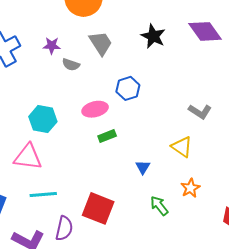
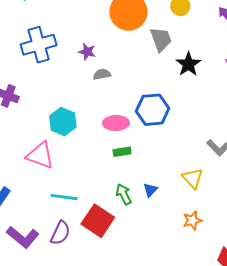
gray trapezoid: (101, 43) -> (161, 39), moved
gray semicircle: (71, 65) -> (102, 74), turned 138
blue hexagon: (128, 88) -> (153, 110), size x1.4
cyan line: (43, 194) -> (64, 197), moved
green arrow: (159, 206) -> (124, 194), moved

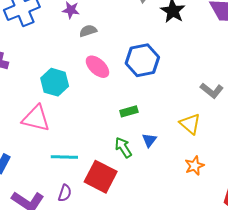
pink ellipse: (116, 123) -> (97, 67), moved, turned 50
green rectangle: (122, 152) -> (129, 111), moved
purple semicircle: (60, 233) -> (65, 193), size x0.7

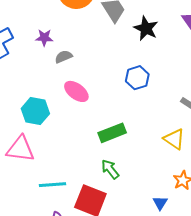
blue hexagon: (142, 60) -> (137, 78), moved, size x0.7
green rectangle: (129, 111) -> (112, 133), size x1.5
blue triangle: (149, 140) -> (160, 203), moved

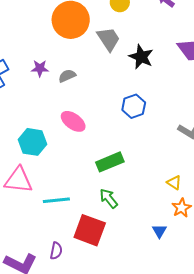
gray semicircle: (64, 57) -> (67, 76), moved
yellow triangle: (174, 139) -> (174, 183), moved, size x0.7
cyan line: (52, 185) -> (56, 200), moved

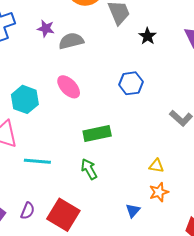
black star: (141, 57) -> (148, 36), size x0.7
gray semicircle: (67, 76) -> (71, 41), size x1.4
yellow triangle: (174, 183) -> (156, 166), turned -35
red square: (90, 230) -> (63, 215), moved

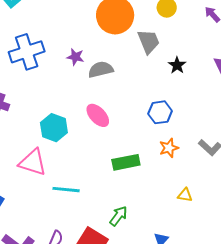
green arrow: (89, 169) -> (118, 216), moved, turned 65
orange star: (159, 192) -> (169, 148), moved

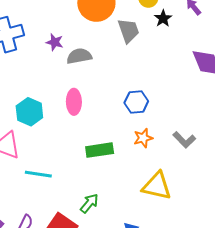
black star: (177, 65) -> (163, 18), moved
pink ellipse: (98, 115) -> (74, 102), turned 40
yellow triangle: (185, 195) -> (157, 186), size x2.0

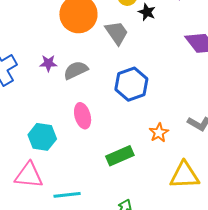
blue hexagon: (136, 102) -> (131, 84), moved, size x1.4

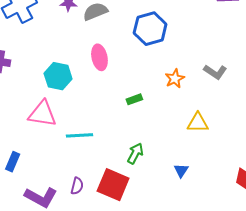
green rectangle: (120, 156) -> (134, 99), size x0.6
yellow triangle: (184, 175) -> (198, 123), size x0.7

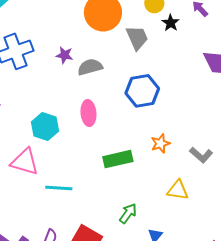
gray L-shape: (215, 72) -> (201, 155), moved
green rectangle: (134, 99) -> (118, 159), size x1.8
green arrow: (135, 153) -> (128, 213), moved

